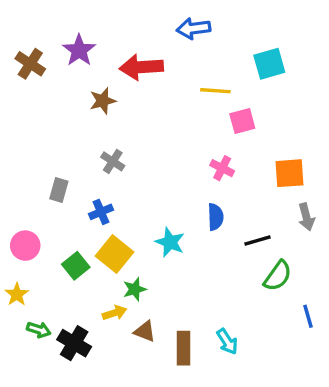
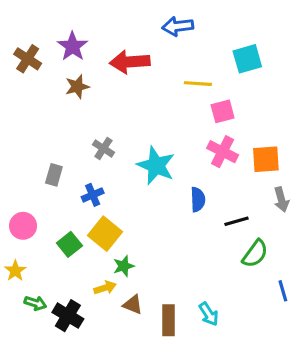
brown star: (103, 101) -> (77, 87), moved
pink cross: (222, 168) -> (223, 152), moved, size x1.4
cyan star: (170, 242) -> (156, 166), moved, size x1.4

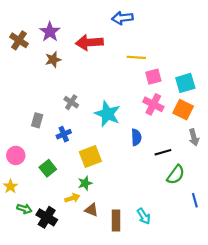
cyan square: (247, 59) -> (185, 83), moved
orange square: (266, 159) -> (183, 110), turned 30
yellow square: (105, 234) -> (90, 157), moved, turned 30

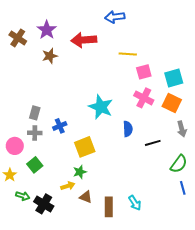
gray cross: (71, 102) -> (35, 133), moved, turned -32
green square: (48, 168) -> (35, 165), moved
green semicircle: (176, 175) -> (179, 164), moved

